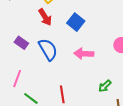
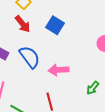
pink arrow: (84, 54) -> (58, 70), moved

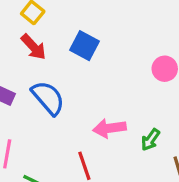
pink arrow: (58, 70) -> (109, 128), moved

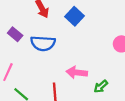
blue semicircle: (48, 98) -> (43, 43), turned 120

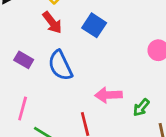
blue semicircle: (43, 43) -> (60, 65), turned 70

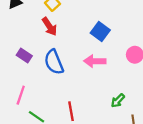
blue square: (94, 25) -> (100, 31), moved
pink arrow: (108, 95) -> (95, 61), moved

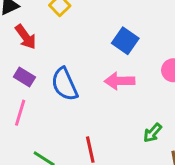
red arrow: (50, 26) -> (26, 37), moved
pink line: (21, 95) -> (20, 113), moved

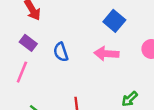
blue semicircle: (65, 84) -> (61, 52), size x0.7

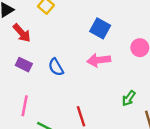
pink line: (22, 72) -> (25, 106), moved

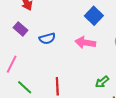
blue semicircle: (56, 67) -> (47, 39), turned -91

